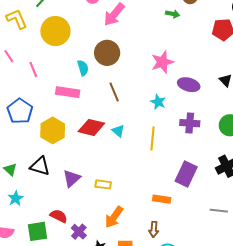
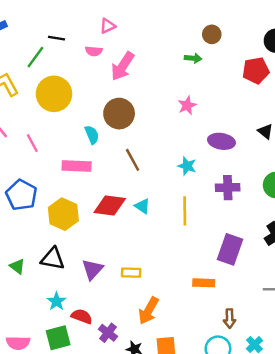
pink star: (162, 62) -> (187, 105), moved, size x0.7
cyan star: (16, 198) -> (57, 301), moved
brown arrow: (154, 229) -> (230, 319), moved

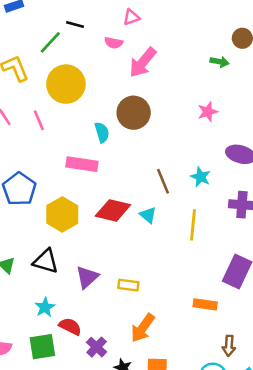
pink line: (32, 143) -> (39, 120), moved
brown line: (133, 160) -> (163, 181), moved

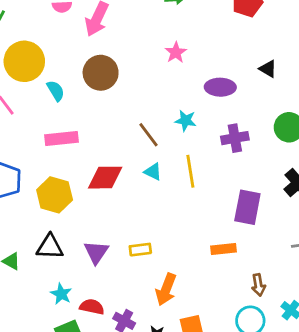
cyan semicircle: (102, 132) -> (56, 91), moved
cyan triangle: (148, 215) -> (153, 172), moved

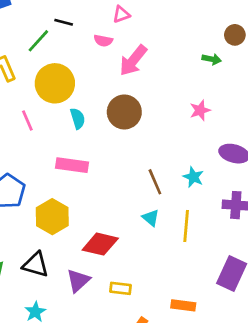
red diamond: (105, 178) -> (100, 244), moved
orange rectangle: (223, 249) -> (183, 305), moved

